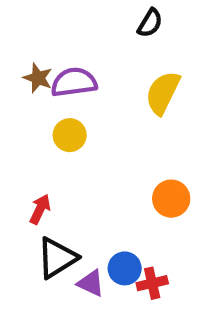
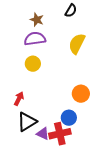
brown star: (38, 78) -> (37, 20), moved
blue circle: (125, 268) -> (69, 118), moved
red cross: (152, 283) -> (60, 134), moved, size x1.5

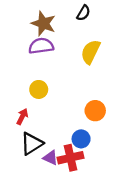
brown star: (37, 20) -> (43, 24), size x1.5
yellow circle: (33, 64) -> (39, 89), moved

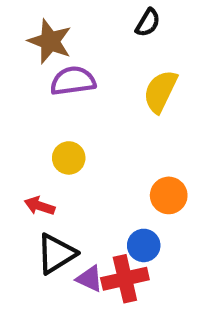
brown star: (43, 24) -> (50, 41), moved
red arrow: (22, 117) -> (40, 206), turned -98

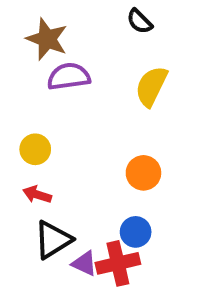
black semicircle: (148, 23) -> (140, 21), turned 104
yellow circle: (69, 158) -> (35, 149), moved
orange circle: (169, 195) -> (143, 173), moved

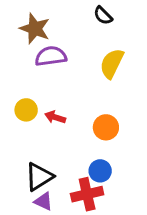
red arrow: (37, 195) -> (55, 117), moved
purple triangle: (84, 263) -> (44, 201), moved

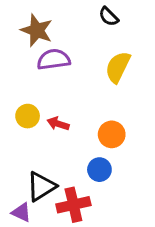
blue circle: (100, 171) -> (99, 170), moved
red cross: (87, 194) -> (73, 205), moved
purple triangle: (44, 201) -> (21, 212), moved

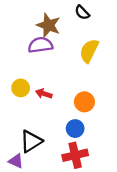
brown star: (37, 30) -> (48, 25), moved
red cross: (73, 205) -> (75, 155), moved

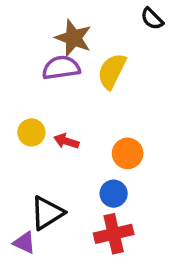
black semicircle: (82, 13) -> (152, 19), moved
yellow semicircle: (89, 51) -> (112, 71), moved

